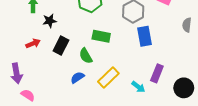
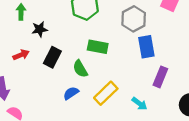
purple rectangle: (157, 73) -> (160, 77), moved

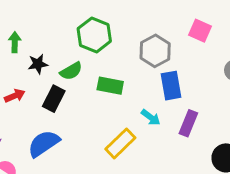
green semicircle: (80, 69) -> (71, 71), moved, turned -90
blue semicircle: (71, 93) -> (44, 143), moved, size x1.6
cyan arrow: (139, 104) -> (151, 117), moved

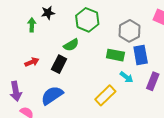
black star: (38, 64) -> (48, 13), moved
green rectangle: (110, 86) -> (115, 55), moved

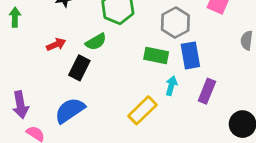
green arrow: (32, 25) -> (15, 17), moved
red arrow: (32, 62) -> (56, 45), moved
cyan arrow: (127, 77) -> (171, 86), turned -112

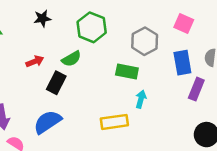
blue rectangle: (190, 55) -> (182, 63), moved
purple rectangle: (207, 91) -> (196, 89), moved
yellow rectangle: (142, 110) -> (114, 122), turned 36

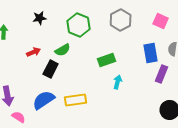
pink square: (184, 23) -> (161, 21), moved
gray hexagon: (145, 41) -> (121, 20), moved
green rectangle: (127, 71) -> (107, 60), turned -30
yellow rectangle: (114, 122) -> (76, 100), moved

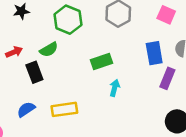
black rectangle: (51, 69) -> (34, 72), turned -48
blue semicircle: (44, 100) -> (26, 109), size x0.7

